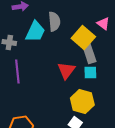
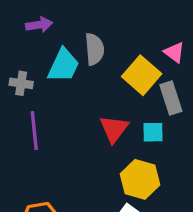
gray rectangle: (89, 54) -> (171, 98), moved

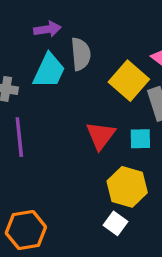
purple arrow: (39, 25) -> (47, 29), moved

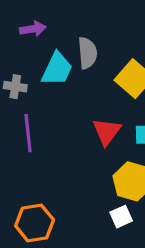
purple arrow: (47, 29) -> (33, 29), moved
white square: (116, 223) -> (121, 217), turned 30

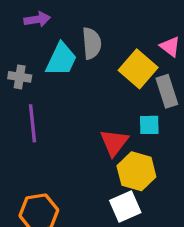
red triangle: (107, 132) -> (114, 142), moved
white square: (121, 217) -> (125, 207), size x1.4

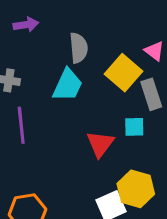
cyan trapezoid: (61, 59) -> (68, 85), moved
yellow hexagon: (136, 171) -> (136, 189), moved

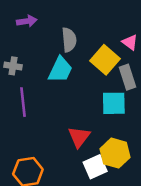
cyan square: (134, 127) -> (114, 103), size x1.5
red triangle: (100, 144) -> (79, 137), moved

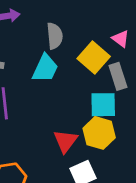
yellow hexagon: (115, 153) -> (99, 133), moved

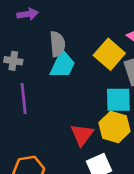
gray semicircle: (55, 36) -> (57, 44), moved

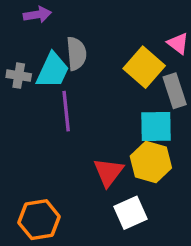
cyan trapezoid: (63, 65) -> (53, 70), moved
purple line: (24, 98) -> (66, 111), moved

